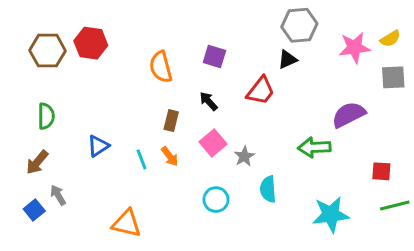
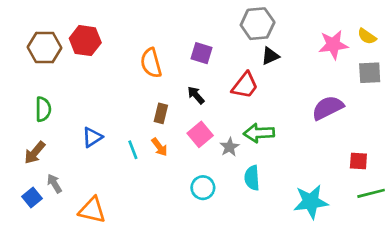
gray hexagon: (299, 25) -> (258, 24), moved
yellow semicircle: (390, 39) -> (367, 36), turned 66
green arrow: (314, 147) -> (259, 133), moved
orange triangle: (127, 223) -> (92, 210), moved

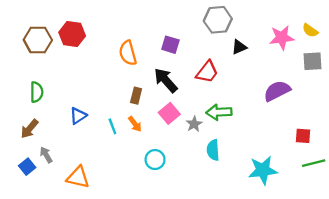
black triangle: (270, 56) -> (239, 47), moved
black arrow: (196, 95) -> (166, 80), size x1.6
cyan circle: (203, 188) -> (155, 160), moved

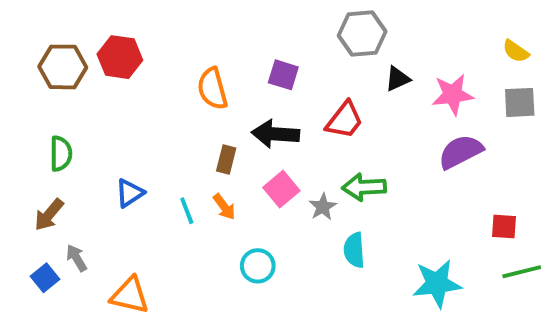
pink star: (282, 38) -> (453, 95), moved
black arrow: (166, 80) -> (275, 134), turned -44

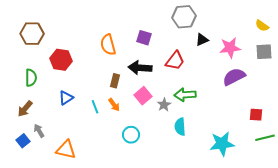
red hexagon: (120, 57) -> (61, 60), moved

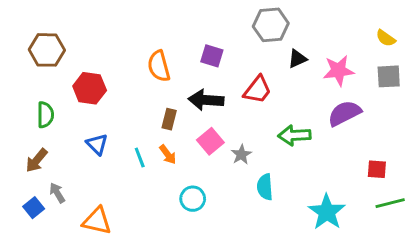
green arrow: (185, 95) -> (294, 135), moved
blue triangle: (66, 98) -> (97, 144), turned -42
cyan star: (222, 144) -> (327, 212), turned -30

